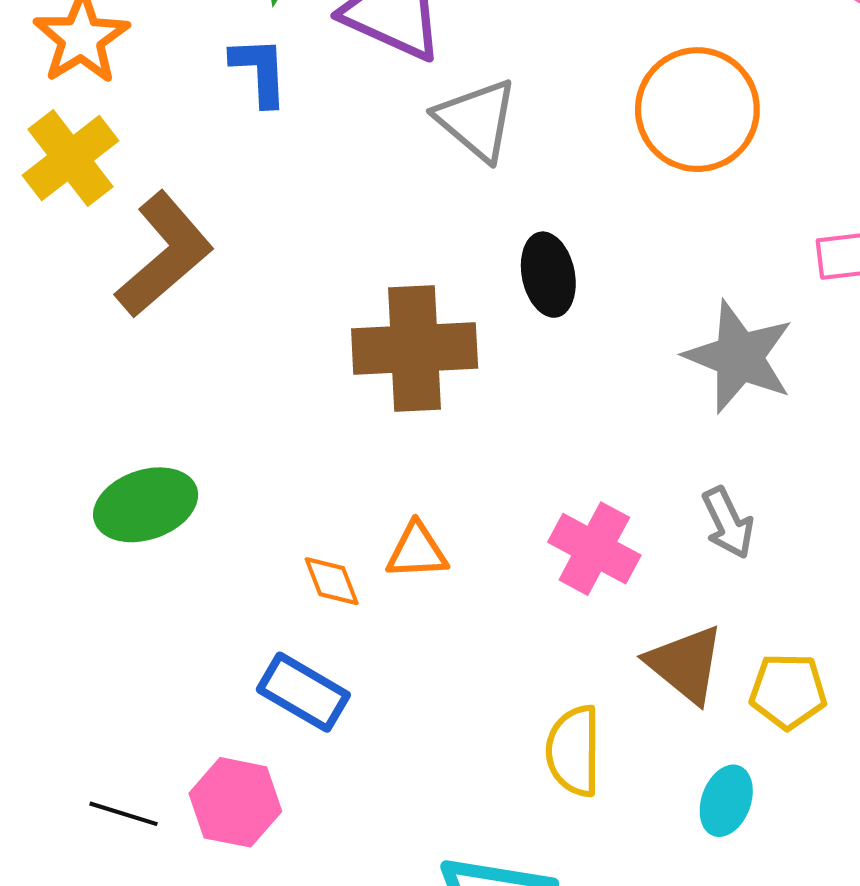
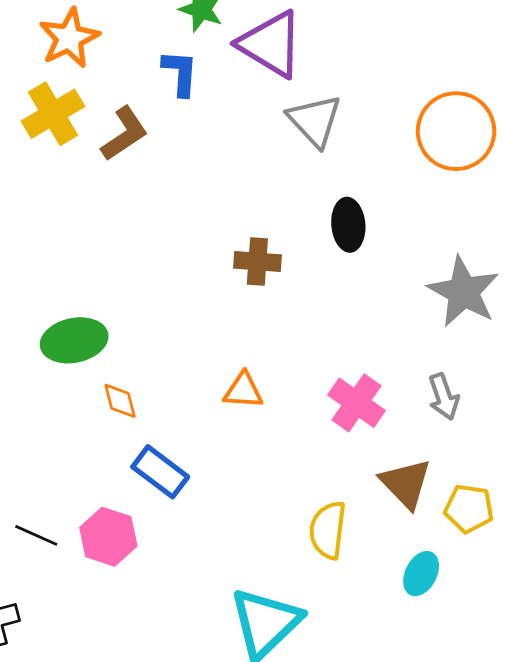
brown L-shape: (164, 255) -> (124, 134), moved, size x0.7
brown cross: (415, 349) -> (257, 262), size x0.6
orange diamond: (332, 581) -> (120, 401), moved

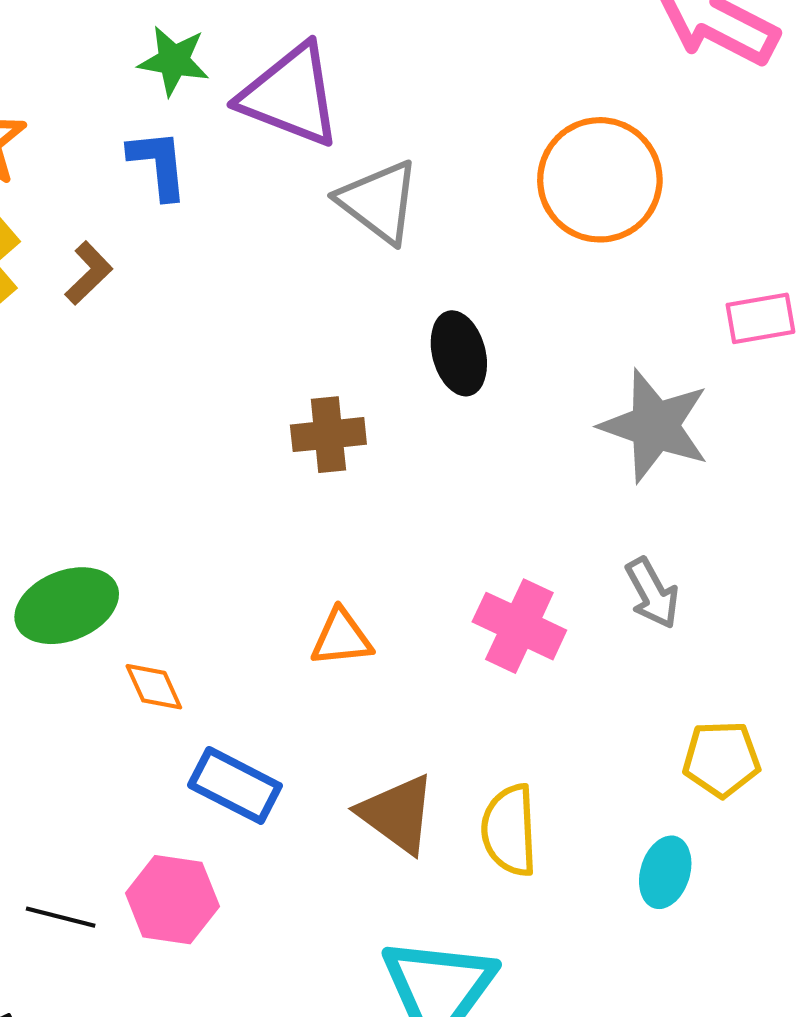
brown L-shape: (124, 134) -> (89, 273), size x0.7
brown triangle: (406, 483) -> (397, 814), moved

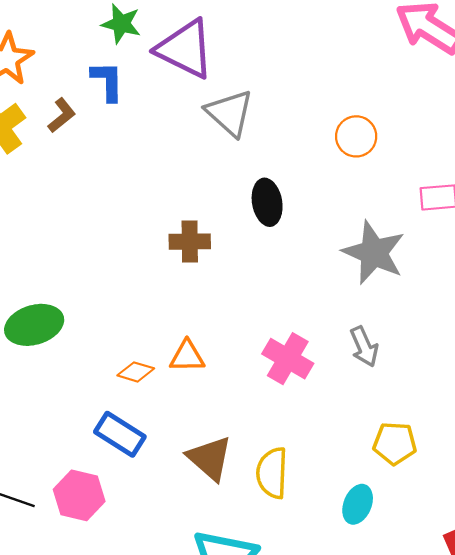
orange circle: (600, 180) -> (356, 136), moved, size x0.6
brown L-shape: (89, 273) -> (62, 115), moved
orange diamond: (154, 687) -> (136, 372), moved, turned -54

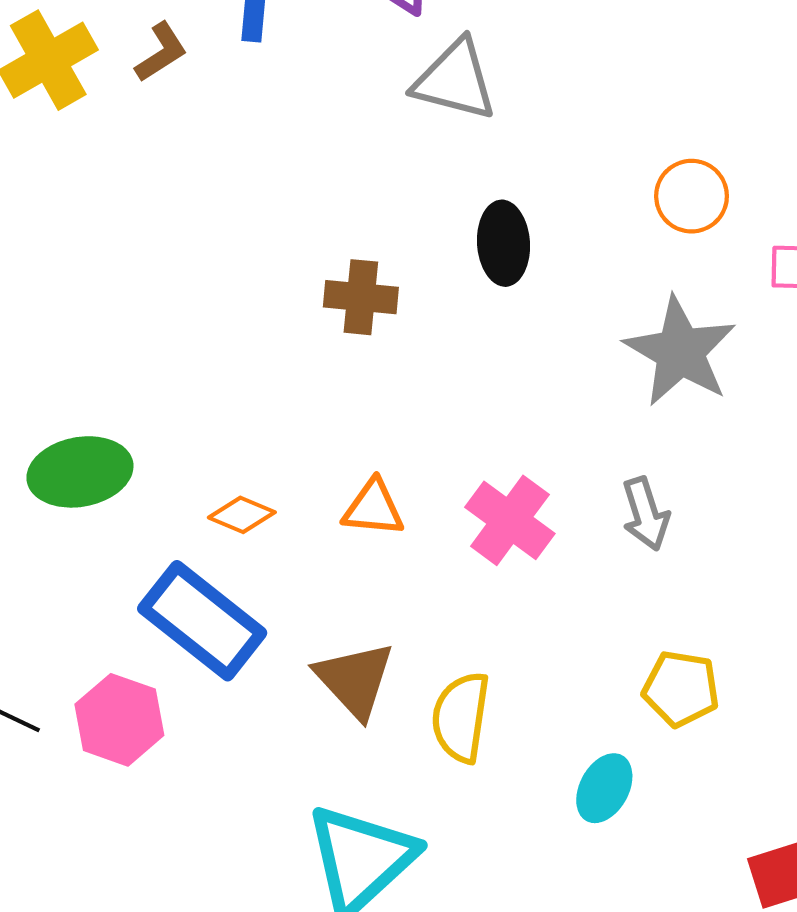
gray triangle: (230, 113) -> (455, 80), turned -34
orange circle: (356, 136) -> (692, 196), moved
green ellipse: (34, 325) -> (80, 472), moved
orange triangle: (187, 356) -> (373, 508), moved
blue rectangle: (120, 434) -> (202, 621), size x1.4

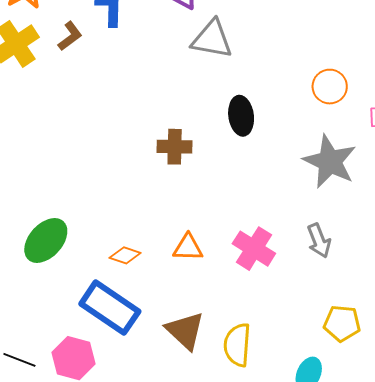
green ellipse: (80, 472) -> (46, 240), turned -33

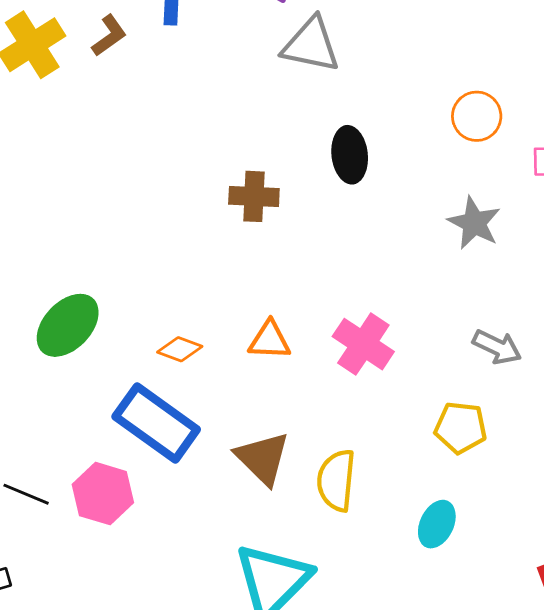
gray star: (330, 162) -> (474, 223), size x0.7
gray arrow: (319, 241) -> (497, 347), moved, turned -44
yellow pentagon: (342, 323) -> (461, 428), moved

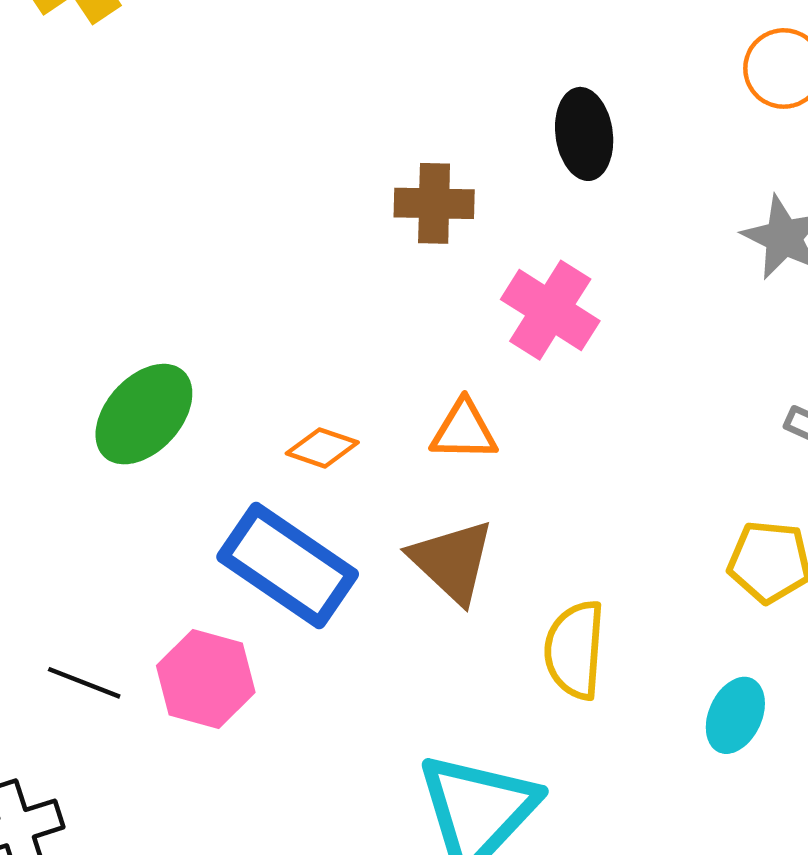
pink cross: (363, 344) -> (550, 310), moved
brown triangle: (263, 458) -> (452, 561), moved

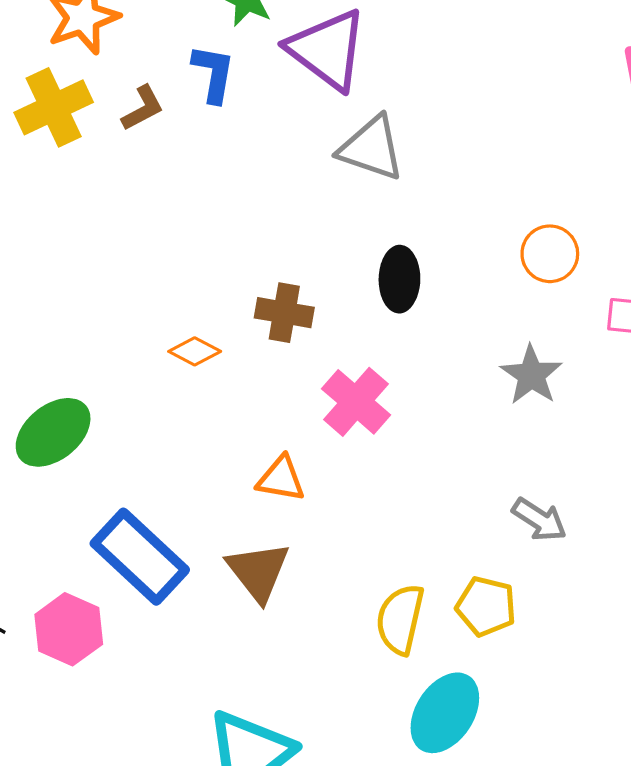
orange diamond: (322, 448) -> (195, 351), moved
yellow semicircle: (575, 650) -> (400, 619), moved
cyan ellipse: (735, 715) -> (445, 713), size x1.5

